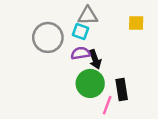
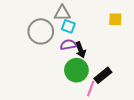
gray triangle: (88, 16) -> (62, 13), moved
black rectangle: (122, 90) -> (103, 75), turned 60

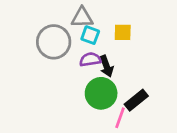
yellow square: (115, 19) -> (123, 32), moved

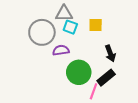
purple semicircle: (90, 59) -> (61, 50), moved
black arrow: (106, 66) -> (110, 53), moved

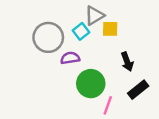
gray triangle: (64, 13) -> (94, 16), moved, turned -30
cyan square: (70, 27) -> (81, 31), turned 32
black rectangle: (106, 78) -> (138, 90), moved

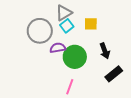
gray triangle: (94, 16) -> (64, 13), moved
green circle: (91, 84) -> (75, 57), moved
pink line: (108, 105) -> (70, 87), moved

